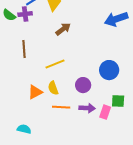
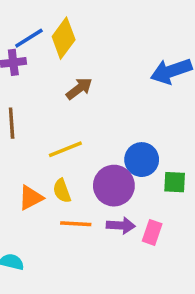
blue circle: (109, 70) -> (142, 160), moved
purple circle: (83, 85) -> (114, 186), size x1.5
green square: (118, 101) -> (175, 182), moved

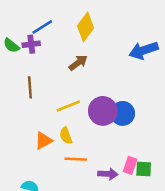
yellow diamond: (64, 38) -> (86, 27), moved
green square: (175, 182) -> (144, 169), moved
purple circle: (114, 186) -> (103, 111), moved
purple arrow: (121, 225) -> (108, 174), moved

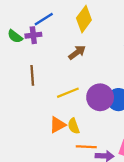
yellow semicircle: (66, 136) -> (74, 126), moved
orange triangle: (44, 141) -> (58, 125), moved
orange line: (76, 159) -> (86, 147), moved

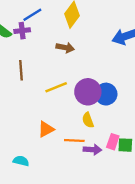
brown arrow: (77, 52) -> (65, 48), turned 48
orange triangle: (58, 125) -> (46, 129), moved
yellow semicircle: (74, 126) -> (88, 120), moved

